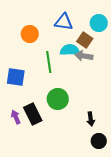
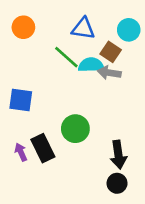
orange circle: (30, 34) -> (23, 27), moved
green line: (49, 62) -> (66, 57), moved, turned -40
black arrow: (91, 119) -> (118, 155), size x1.5
black circle: (99, 141) -> (117, 183), moved

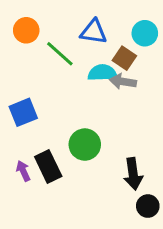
green line: (66, 57) -> (60, 54), moved
blue square: (21, 100) -> (23, 112), turned -30
black circle: (117, 183) -> (148, 206), moved

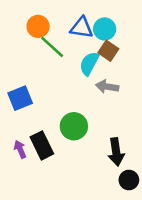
orange circle: (26, 30) -> (38, 26), moved
cyan circle: (145, 33) -> (105, 29), moved
cyan semicircle: (102, 73) -> (89, 64), turned -60
gray arrow: (123, 82) -> (107, 87), moved

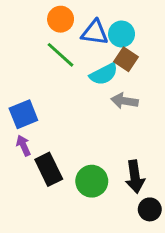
orange circle: (38, 26) -> (61, 19), moved
cyan semicircle: (89, 64) -> (104, 74), turned -145
green circle: (74, 126) -> (92, 181), moved
purple arrow: (20, 149) -> (23, 145), moved

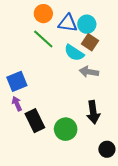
cyan semicircle: (104, 74) -> (74, 53), turned 60
black arrow: (135, 177) -> (93, 112), moved

